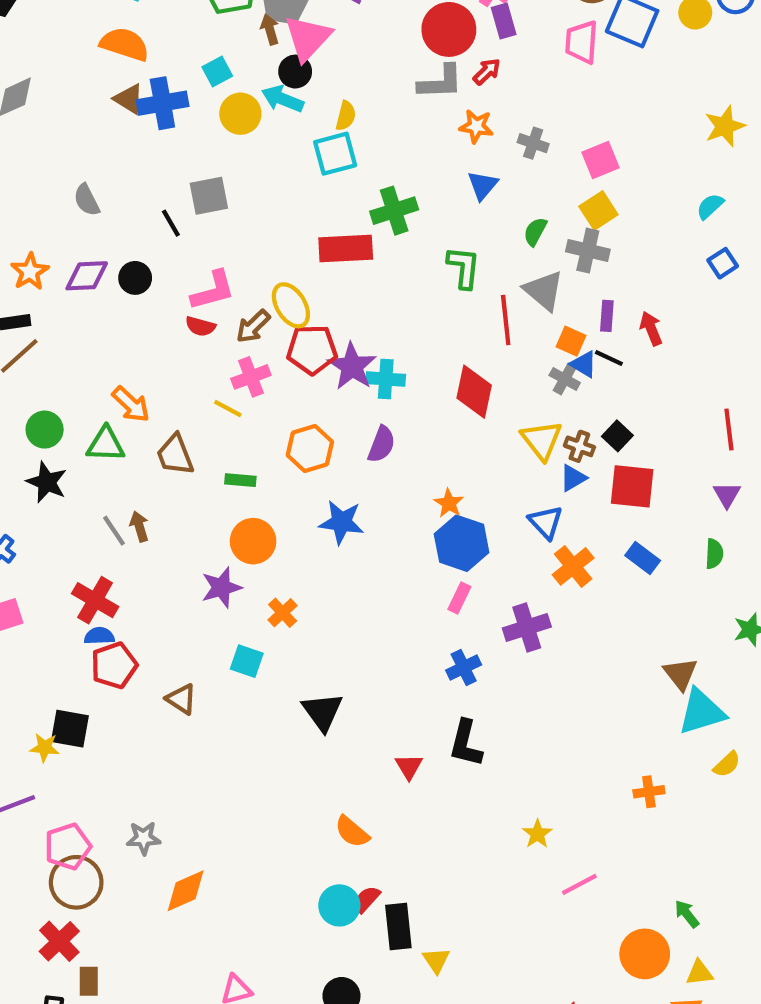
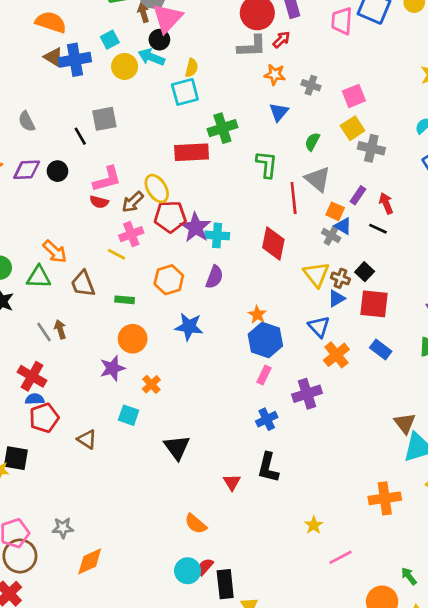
gray cross: (588, 251) -> (371, 148), moved
purple rectangle: (607, 316) -> (358, 195), turned 30
black line: (609, 358) -> (378, 229), moved
orange cross: (649, 792) -> (385, 498), size x1.6

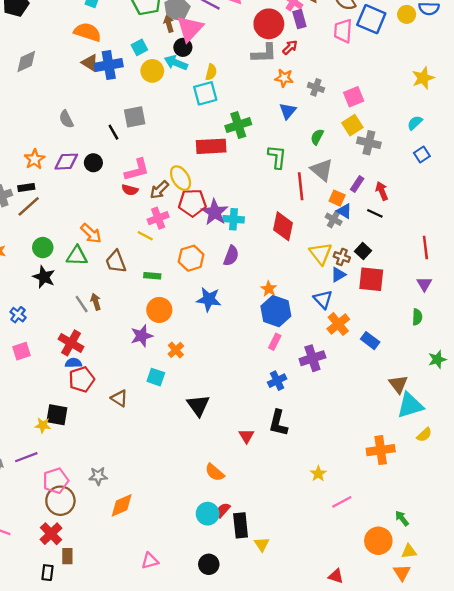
blue rectangle: (381, 349) -> (370, 341), moved

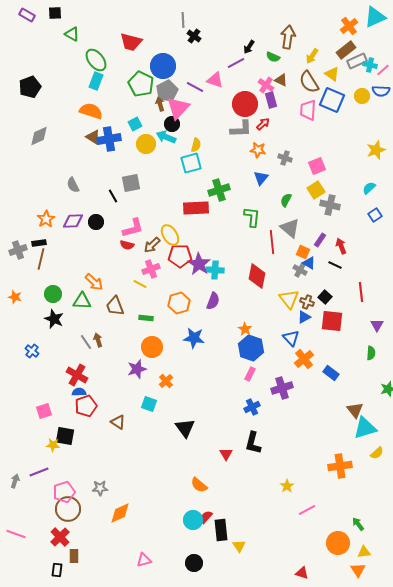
brown line: (29, 206) -> (41, 259), turned -35
red line: (425, 248) -> (361, 292), moved
pink square: (22, 351) -> (44, 411), moved

